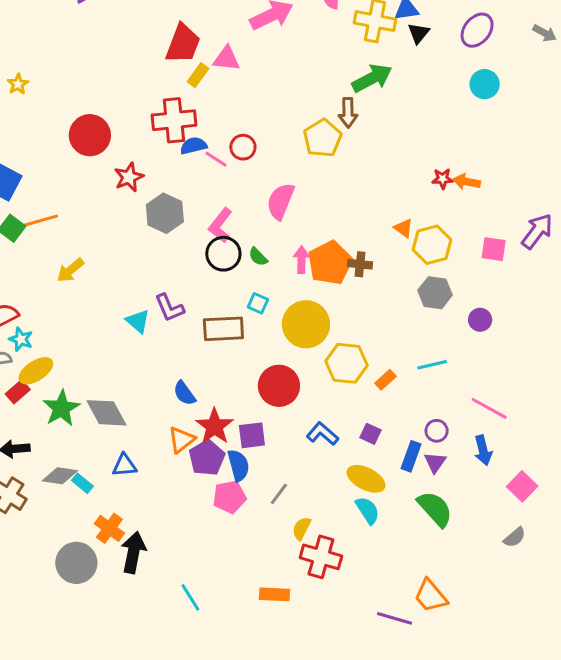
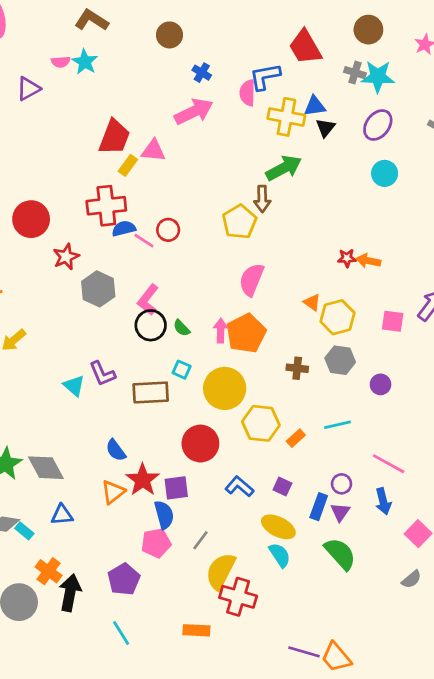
pink semicircle: (280, 201) -> (251, 280), moved
brown cross: (360, 264) -> (297, 368), moved
purple pentagon: (207, 458) -> (124, 579), moved
yellow semicircle: (301, 528) -> (221, 571), size x1.8
orange trapezoid: (431, 596) -> (336, 657), moved

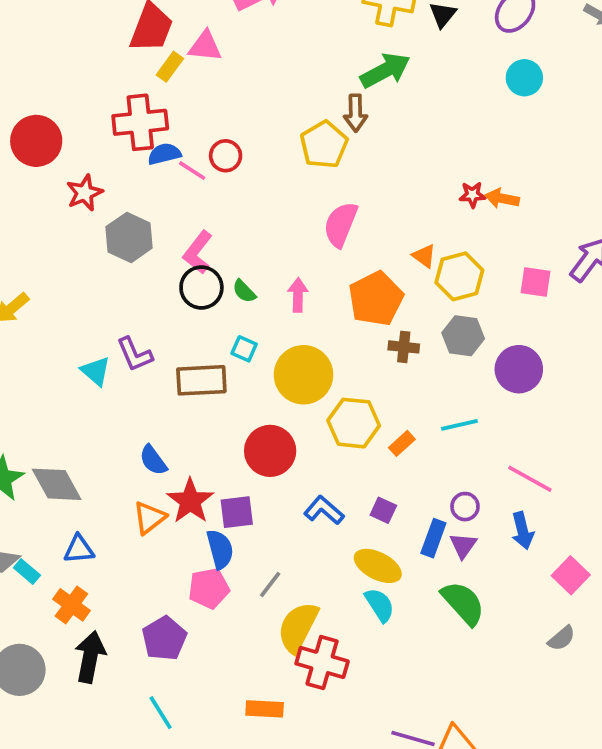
orange pentagon: (246, 333) -> (376, 299), moved
purple circle: (381, 384) -> (519, 369), size x1.6
orange cross: (49, 571) -> (71, 605), moved

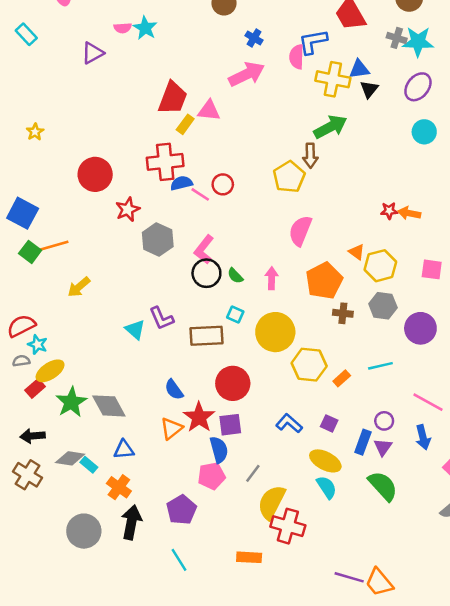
red circle: (270, 451) -> (233, 383), moved

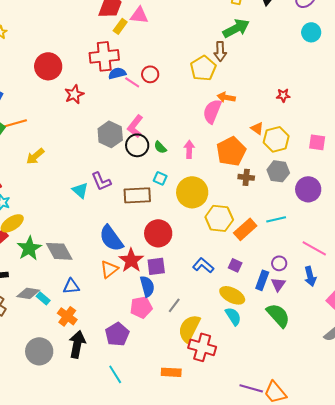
orange arrow: (409, 213) -> (226, 97), moved
gray hexagon: (158, 239) -> (110, 134), moved
orange rectangle: (342, 378) -> (245, 229), size x1.6
blue semicircle: (174, 390) -> (111, 238), size x1.6

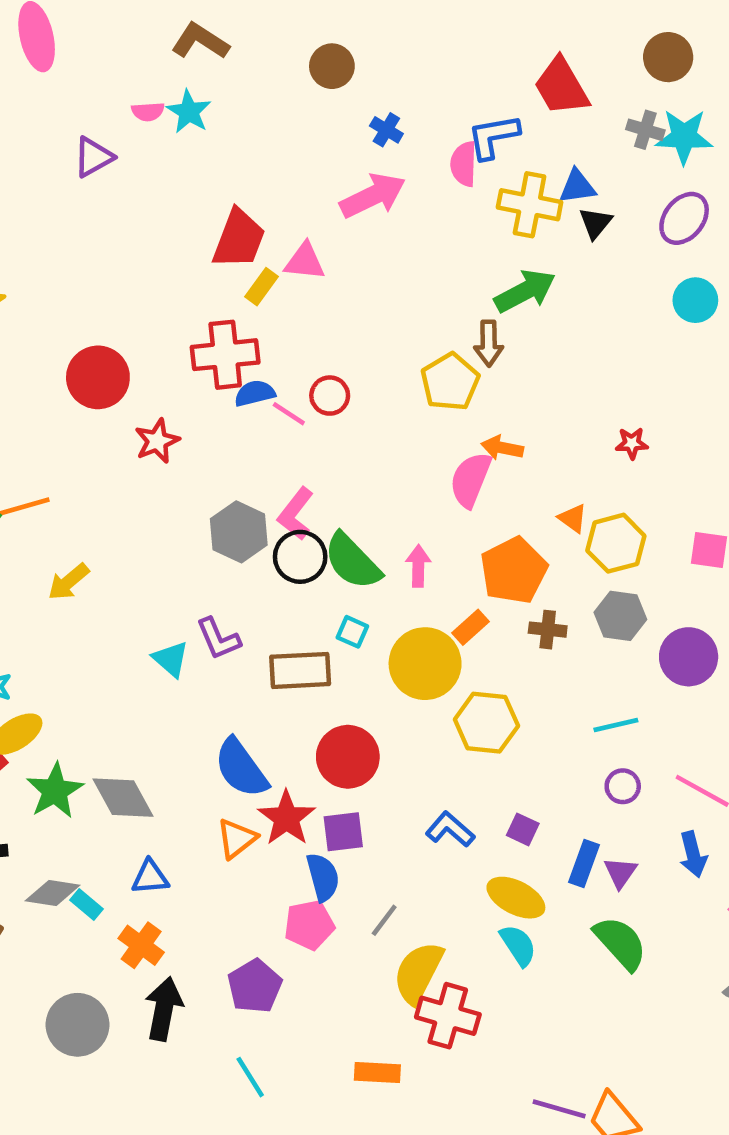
green semicircle: (160, 147) -> (352, 561), size x2.0
orange rectangle: (245, 229) -> (470, 627), moved, size x0.7
purple circle: (279, 263) -> (623, 786), moved

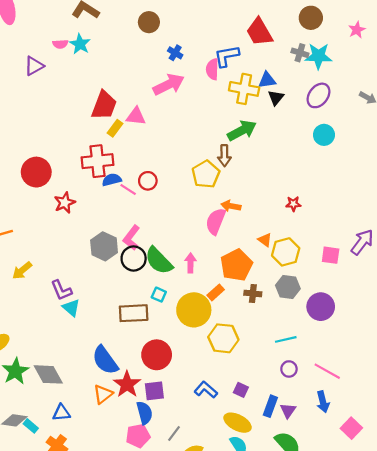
purple L-shape: (218, 639) -> (61, 290), moved

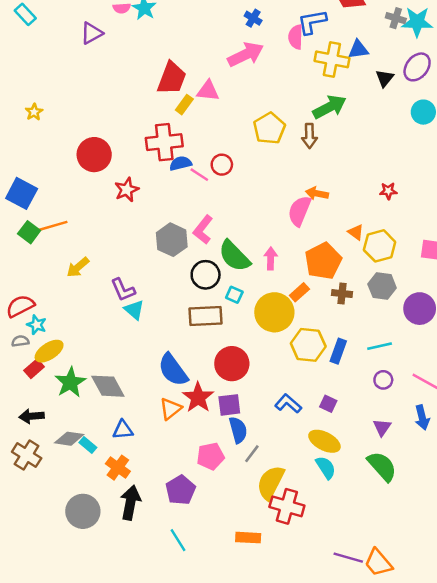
black triangle: (276, 98) -> (385, 78), moved
yellow pentagon: (206, 174) -> (269, 128), moved
black circle: (134, 258) -> (206, 275), moved
blue rectangle: (270, 406) -> (338, 351), moved
blue semicircle: (145, 413) -> (238, 430), moved

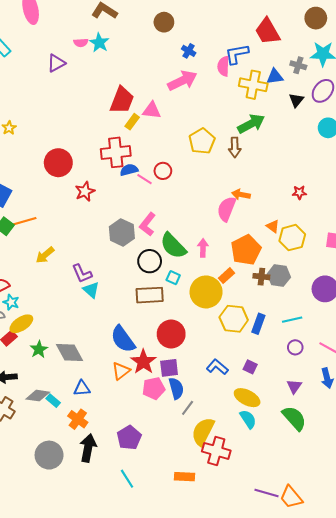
gray cross: (396, 18) -> (298, 65), moved
gray hexagon: (382, 286) -> (279, 276), moved
green star: (70, 382) -> (39, 349), size x0.7
pink pentagon: (211, 456) -> (154, 388), moved

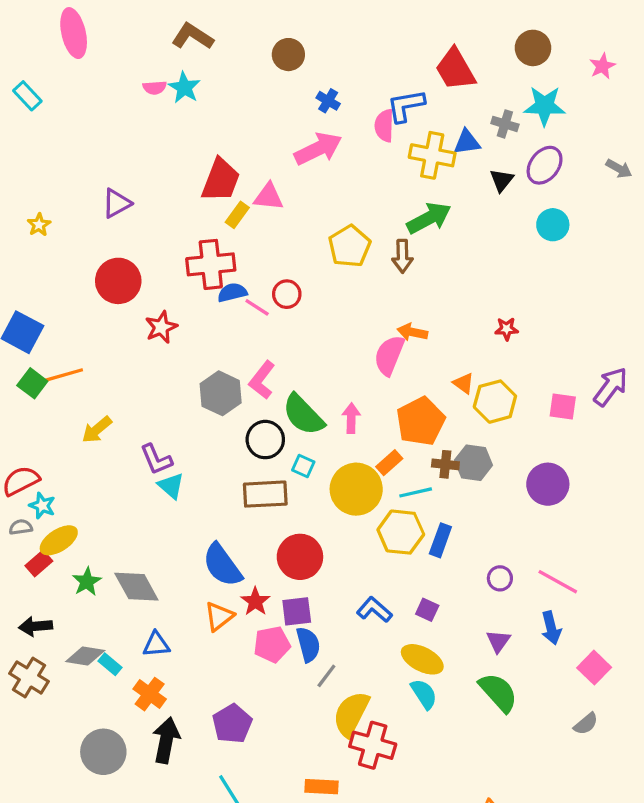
purple triangle: (56, 63) -> (117, 203), moved
cyan line: (292, 320) -> (416, 492), moved
red star: (143, 362) -> (255, 601), size x0.7

